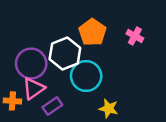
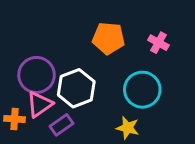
orange pentagon: (92, 32) -> (109, 38), turned -30
white hexagon: (65, 54) -> (76, 88), moved
cyan circle: (86, 76) -> (142, 90), moved

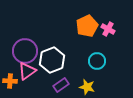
orange pentagon: (109, 38) -> (87, 26), moved, turned -30
cyan circle: (142, 90) -> (97, 61), size x0.7
purple rectangle: (62, 125) -> (61, 85), moved

